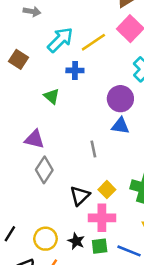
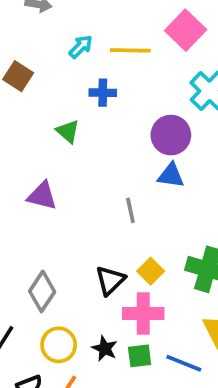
cyan arrow: (60, 40) -> (81, 47), size x0.6
yellow line: (93, 42) -> (130, 50), turned 35
gray diamond: (44, 170) -> (42, 291), moved

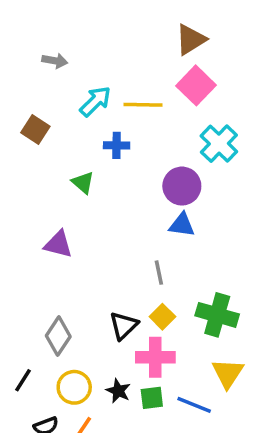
cyan arrow: (81, 47) -> (95, 101), size x1.4
gray line: (130, 210) -> (159, 273), moved

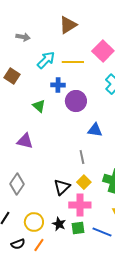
brown triangle: (191, 40) -> (68, 25), moved
purple circle: (182, 186) -> (76, 101), moved
gray diamond: (58, 336) -> (17, 184), moved

